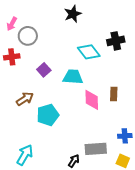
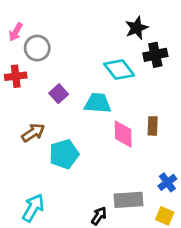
black star: (73, 14) -> (137, 28), moved
blue cross: (125, 136) -> (167, 182), turned -32

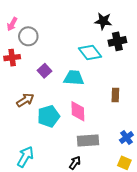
black star: (137, 28) -> (103, 21), turned 30
pink diamond: (123, 134) -> (78, 111), moved
gray rectangle: (128, 200) -> (88, 141), moved

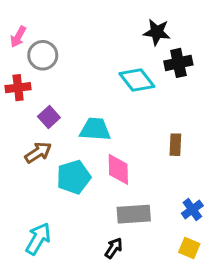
purple square: (44, 71) -> (49, 117), moved
cyan trapezoid: (74, 78) -> (95, 129), moved

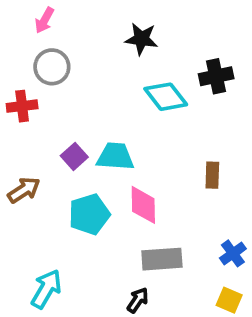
black star: (157, 32) -> (141, 39), moved
pink arrow: (18, 37) -> (44, 20), moved
purple square: (49, 117) -> (74, 156), moved
brown arrow: (38, 152) -> (24, 190), moved

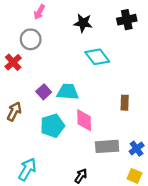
pink arrow: (44, 20) -> (39, 12), moved
black cross: (216, 76) -> (127, 20), moved
red cross: (22, 106) -> (13, 62), turned -35
brown arrow: (24, 190) -> (14, 111), turned -30
gray rectangle: (162, 259) -> (107, 146), moved

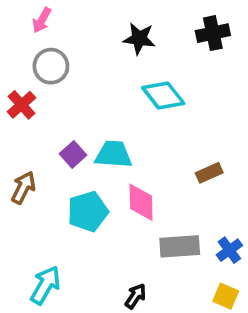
pink arrow: (39, 12) -> (42, 20), moved
brown rectangle: (125, 103) -> (209, 173), turned 64

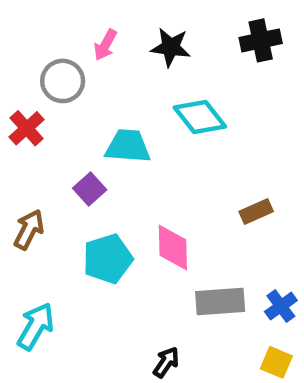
pink arrow: (42, 20) -> (105, 45), moved
cyan trapezoid: (113, 154) -> (128, 146), moved
cyan arrow: (45, 285) -> (36, 326), moved

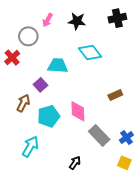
brown arrow: (29, 230) -> (23, 103), moved
gray rectangle: (220, 302) -> (99, 135), turned 50
cyan arrow: (36, 326) -> (30, 147), moved

